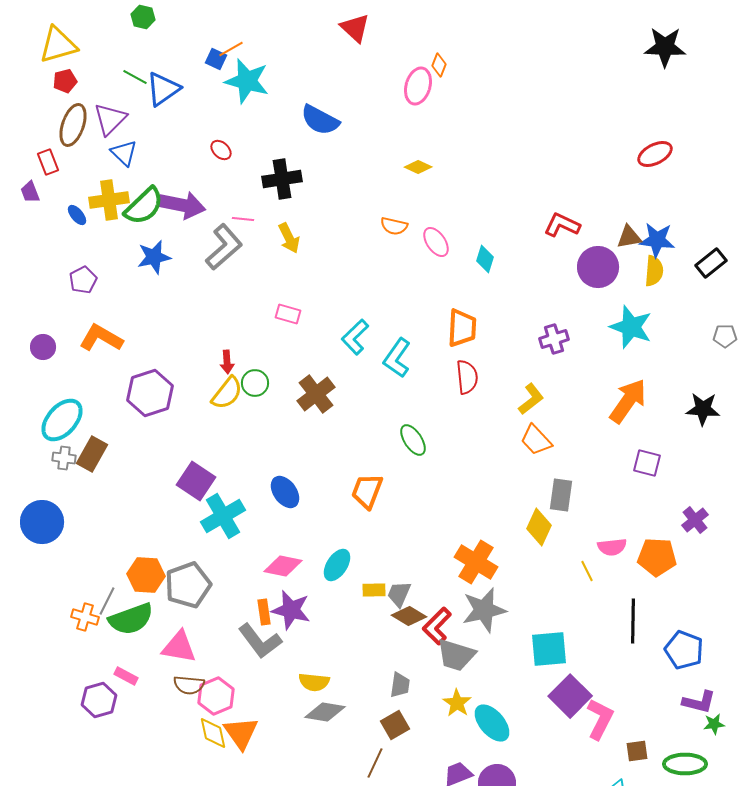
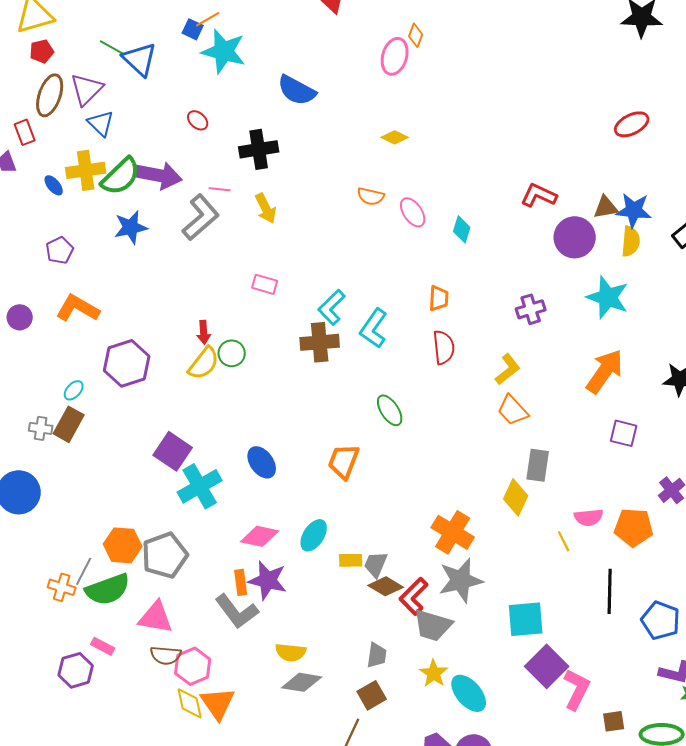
blue triangle: (163, 89) -> (140, 59), turned -42
orange trapezoid: (462, 328) -> (439, 298), size x0.7
brown cross: (316, 394) -> (320, 342), moved, turned 33
cyan ellipse: (62, 420) -> (74, 390), moved, size x0.5

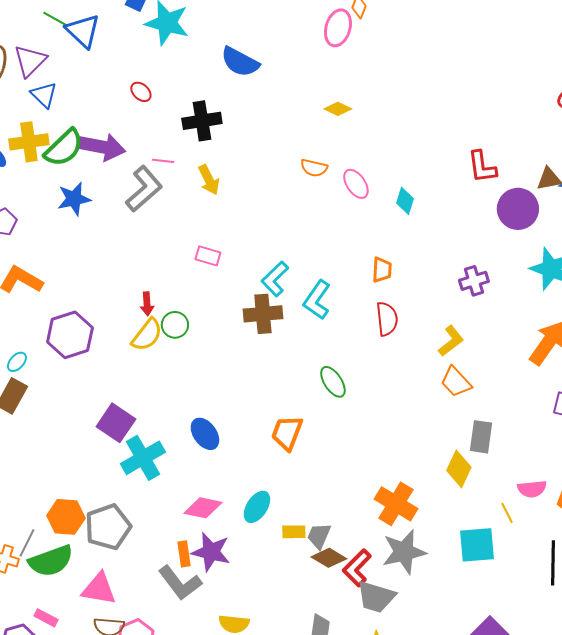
red L-shape: (539, 195) -> (482, 167), turned -123
cyan square: (526, 619) -> (477, 545), moved

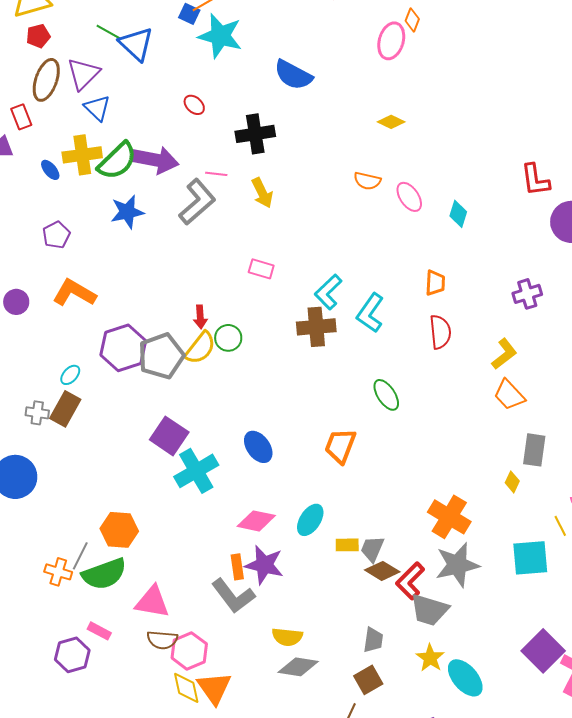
yellow diamond: (459, 469) -> (512, 482), size x0.6
gray pentagon: (108, 527) -> (161, 356), moved

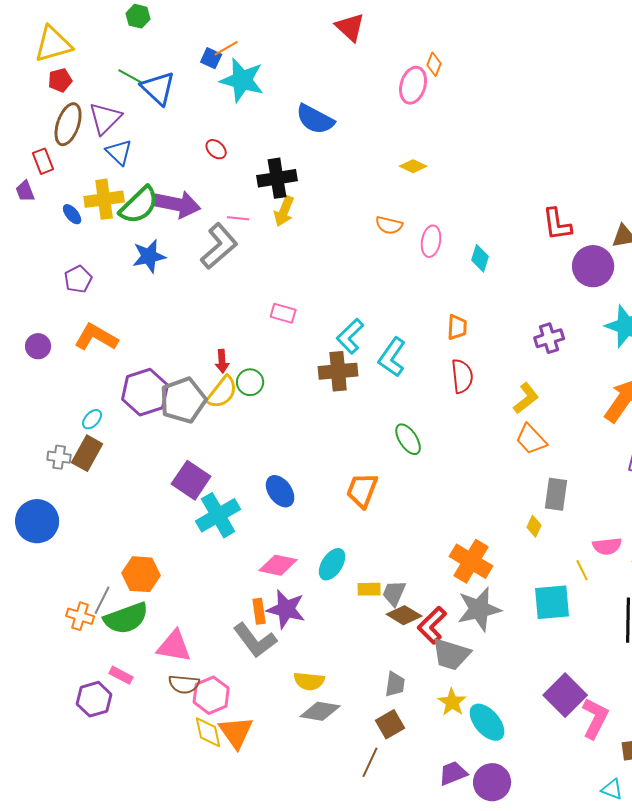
yellow arrow: (262, 193) -> (284, 211), moved, turned 48
pink ellipse: (409, 197) -> (431, 241), turned 44

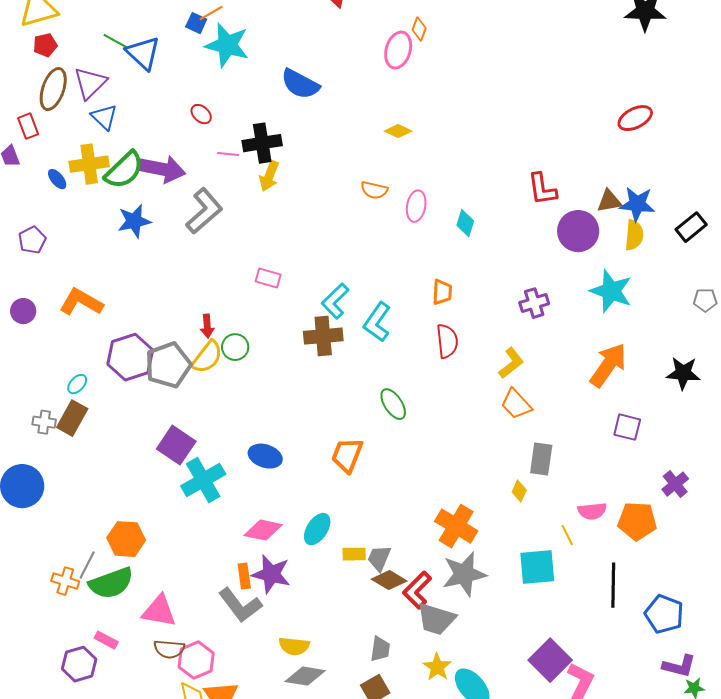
pink line: (238, 218) -> (228, 154), moved
purple pentagon: (78, 279) -> (32, 240), moved
blue ellipse: (280, 491) -> (265, 456), turned -36

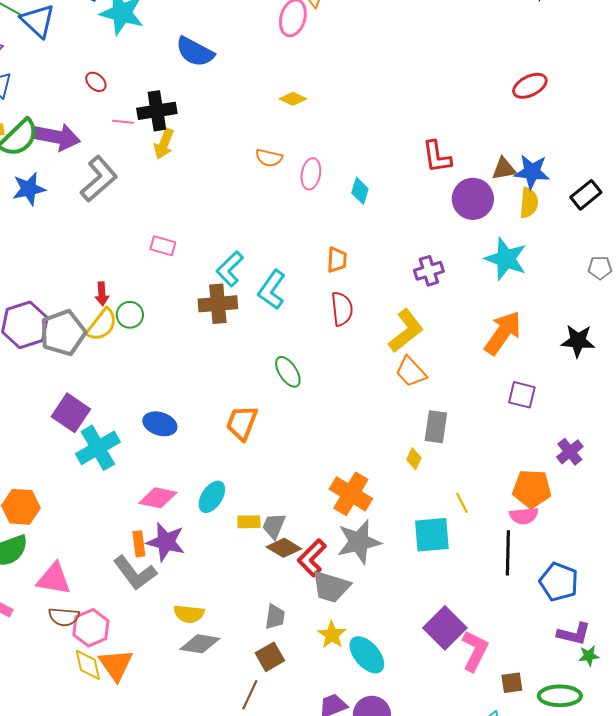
yellow L-shape: (511, 363) -> (406, 331), size x1.4
pink semicircle: (592, 511) -> (524, 516), moved

